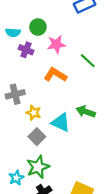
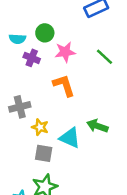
green line: (88, 61) -> (104, 57), moved
orange L-shape: (55, 75) -> (64, 85), turned 40
gray square: (37, 137) -> (44, 153), turned -35

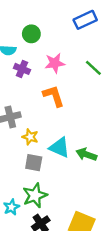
green circle: (45, 33) -> (31, 34), moved
green arrow: (97, 126) -> (86, 154), moved

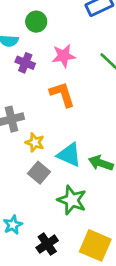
gray square: (34, 163) -> (39, 173), turned 30
green star: (35, 195) -> (72, 200), moved, turned -30

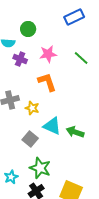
yellow star: (35, 142) -> (32, 108), moved
green star: (72, 200) -> (40, 168), moved

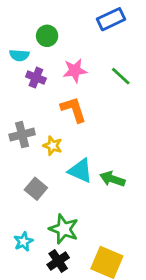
gray square: (30, 139) -> (36, 189), moved

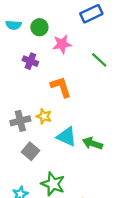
cyan semicircle: (19, 55) -> (14, 25), moved
pink star: (75, 71) -> (62, 44), moved
gray cross: (22, 135) -> (20, 121), moved

